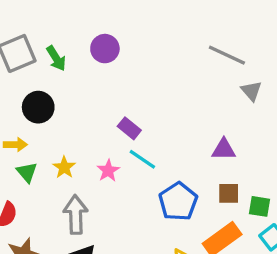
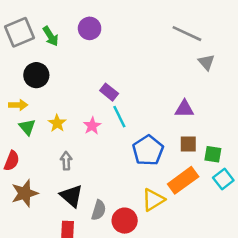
cyan line: (142, 159) -> (119, 117), turned 30
gray arrow: (76, 215) -> (66, 161), size x0.6

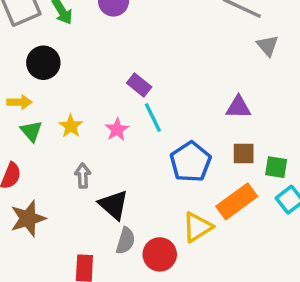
black triangle: (71, 196) -> (114, 205), moved

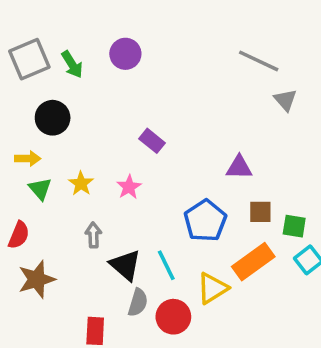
purple triangle: (238, 107) -> (239, 167), moved
cyan line: (153, 118) -> (166, 265), moved

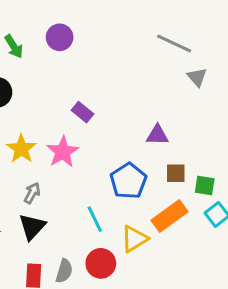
yellow star: (81, 183) -> (21, 149), size x1.4
pink star: (129, 187) -> (63, 152), size x1.5
gray arrow: (93, 235) -> (32, 193), turned 30
black triangle: (125, 265) -> (32, 227), moved, turned 32
gray semicircle: (138, 303) -> (64, 271), moved

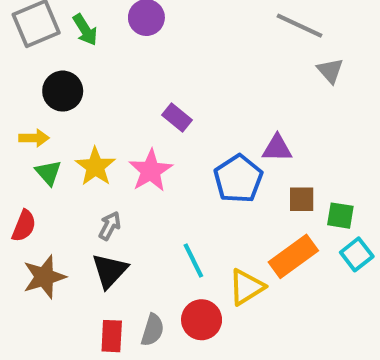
blue pentagon: (128, 181) -> (238, 179), moved

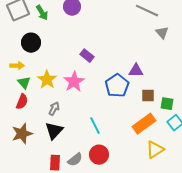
red semicircle: (24, 226) -> (22, 102), moved
yellow triangle: (246, 287) -> (155, 150), moved
gray semicircle: (153, 330) -> (75, 160), turned 35

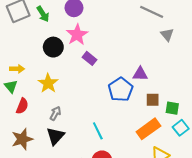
black circle: (31, 43) -> (53, 47), moved
pink star: (74, 82) -> (77, 35), moved
green triangle: (24, 83) -> (11, 86), moved

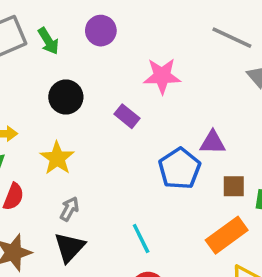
pink star: (77, 35) -> (162, 76), moved, turned 30

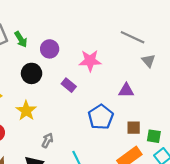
purple circle: (101, 31) -> (50, 49), moved
purple triangle: (213, 142) -> (126, 90), moved
gray arrow: (69, 209) -> (47, 140), moved

